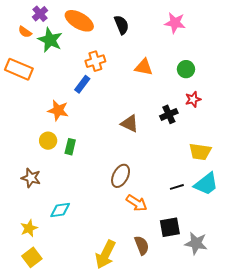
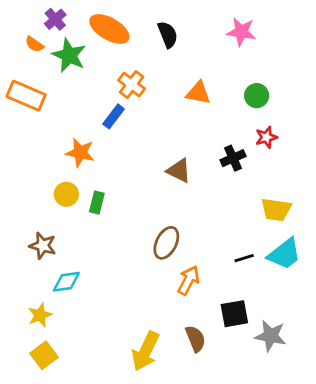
orange cross: (95, 61) -> (132, 85), turned -36
orange arrow: (137, 203) -> (189, 280), turned -95
cyan diamond: (60, 210) -> (66, 282), moved

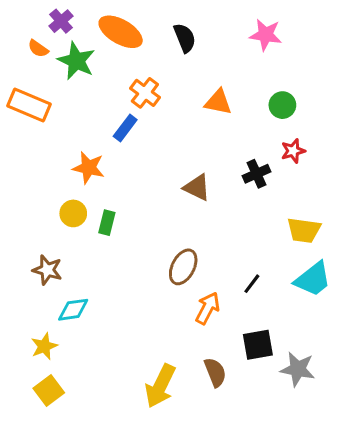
black line: (244, 258) -> (252, 284), moved, turned -36

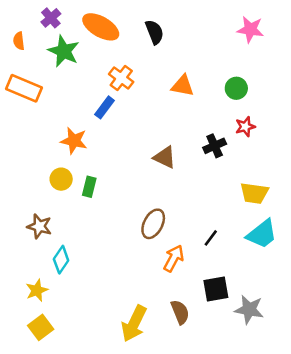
pink star: (266, 35) -> (250, 29), moved
orange semicircle: (38, 49) -> (19, 41), moved, turned 48
cyan diamond: (73, 310) -> (61, 260), turned -48

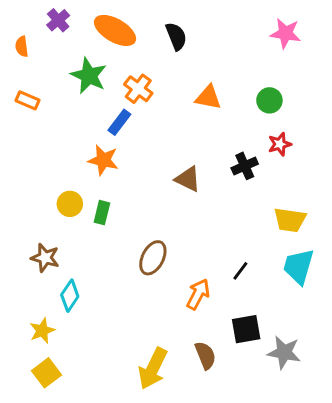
green star: (64, 51) -> (89, 76), moved
orange rectangle: (24, 88) -> (28, 100), size x0.6
orange star: (74, 141) -> (103, 160), moved
brown ellipse: (153, 224) -> (153, 258), moved
cyan trapezoid: (262, 234) -> (299, 267), turned 144

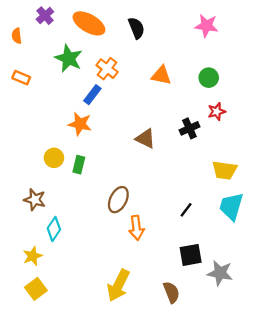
pink star: (285, 33) -> (206, 26), moved
orange arrow: (198, 294) -> (136, 228), moved, turned 145
brown semicircle: (205, 355) -> (171, 292), moved

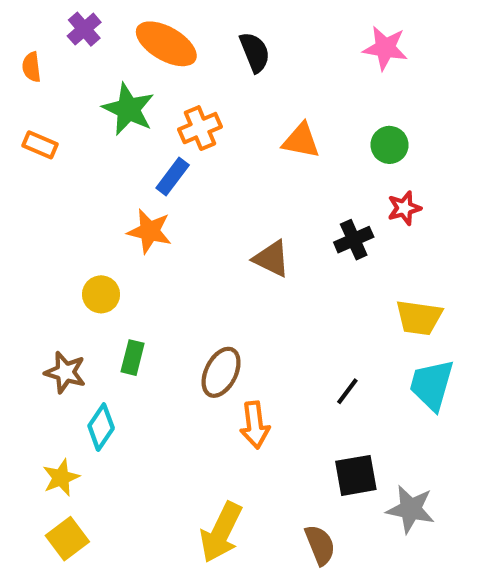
orange cross: (107, 69) -> (200, 128), turned 30
green rectangle: (79, 165) -> (133, 358), moved

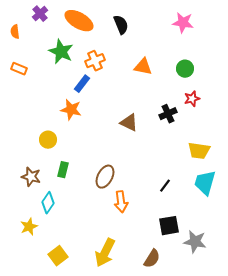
yellow square: (67, 539) -> (58, 256), moved
brown semicircle: (320, 545) -> (152, 259), turned 54

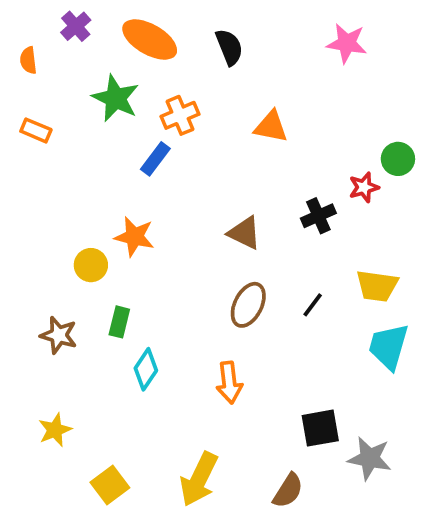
green circle: (185, 69) -> (398, 159), moved
orange star: (71, 110) -> (134, 237), moved
brown ellipse: (105, 177) -> (248, 305), moved
black line: (165, 186) -> (313, 305), moved
cyan diamond: (48, 203) -> (146, 369), moved

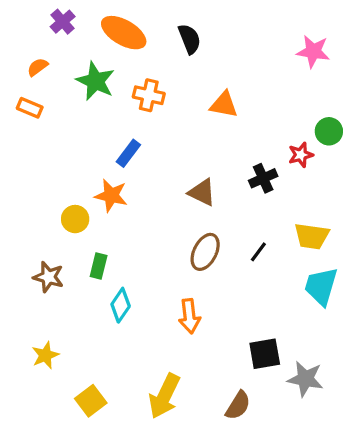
pink star: (347, 43) -> (313, 51), moved
orange semicircle: (28, 60) -> (38, 67), moved, turned 60
orange cross: (180, 115) -> (149, 95), turned 36
blue rectangle: (155, 159) -> (128, 153), moved

